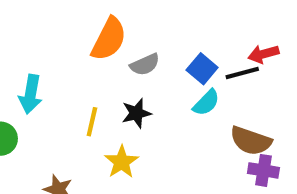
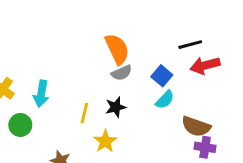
orange semicircle: (109, 39) -> (117, 49), moved, turned -52
red arrow: (263, 54) -> (205, 65), size x1.4
black line: (242, 73) -> (190, 45), moved

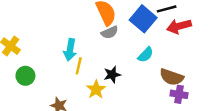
blue square: (162, 76) -> (143, 19), moved, size x1.5
cyan arrow: (41, 94) -> (70, 50), moved
black star: (116, 107) -> (112, 75), moved

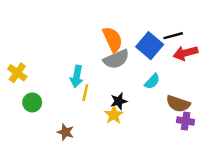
gray semicircle: (110, 32) -> (116, 59), size x1.5
yellow star: (96, 89) -> (114, 115), moved

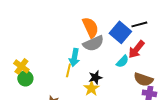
red arrow: (186, 53) -> (136, 49), moved, turned -36
yellow cross: (17, 73) -> (21, 66), moved
cyan arrow: (77, 76) -> (74, 57), moved

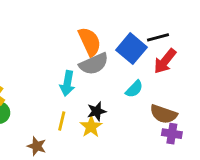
red arrow: (136, 49) -> (165, 61), moved
yellow line: (68, 70) -> (62, 121), moved

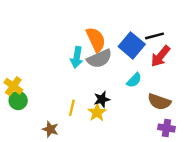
cyan arrow: (67, 83) -> (77, 57), moved
purple cross: (172, 134) -> (166, 128), moved

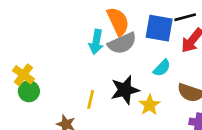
blue square: (132, 45) -> (159, 28), turned -30
black star: (102, 99) -> (125, 90), size x1.5
yellow star: (97, 112) -> (150, 105), moved

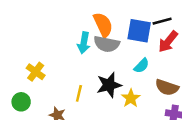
gray semicircle: (122, 43) -> (107, 44), turned 35
yellow cross: (23, 75) -> (36, 72), moved
green circle: (29, 91) -> (21, 102), moved

